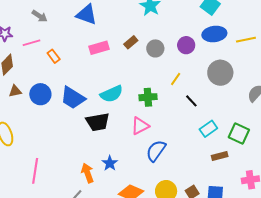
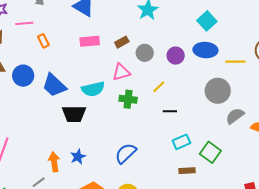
gray circle: (220, 73) -> (218, 91), moved
black line: (191, 101) -> (170, 111), turned -56
pink triangle: (140, 126) -> (121, 72), moved

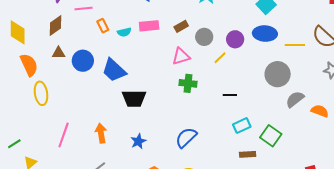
yellow line: (159, 87) -> (220, 58), moved
cyan semicircle: (93, 89) -> (124, 32), moved, size x0.6
orange arrow: (54, 162) -> (101, 133), moved

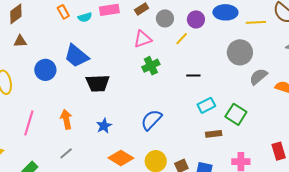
blue circle: (83, 61) -> (45, 70), moved
green cross: (188, 83) -> (151, 66), turned -30

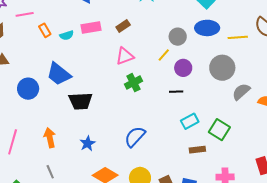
gray circle: (165, 18) -> (178, 37), moved
purple circle: (196, 19) -> (183, 68), moved
gray line: (66, 153) -> (50, 172), turned -72

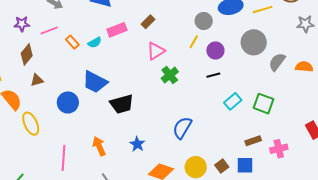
brown rectangle: (197, 150) -> (253, 141), moved

